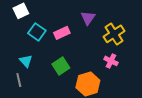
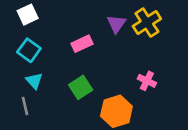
cyan square: (37, 32) -> (29, 50), moved
yellow cross: (114, 34) -> (147, 23), moved

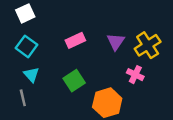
yellow cross: (147, 23) -> (148, 45), moved
purple triangle: (116, 24) -> (116, 42), moved

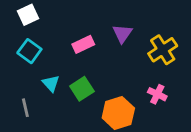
purple triangle: (116, 42) -> (122, 34), moved
cyan triangle: (31, 75) -> (51, 83), moved
pink cross: (135, 75) -> (157, 94), moved

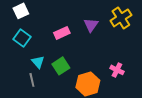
yellow cross: (163, 50) -> (121, 18), moved
gray line: (25, 108) -> (32, 80), moved

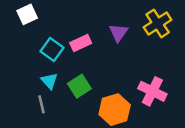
cyan square: (22, 38) -> (52, 50), moved
pink cross: (117, 70) -> (152, 91), size x1.5

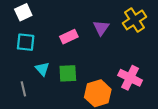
cyan square: (52, 50) -> (26, 42), moved, turned -30
green square: (79, 86) -> (68, 73), turned 30
gray line: (42, 104) -> (23, 89), moved

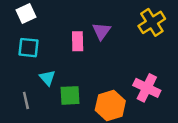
purple triangle: (101, 28) -> (101, 31), moved
pink rectangle: (69, 37) -> (78, 41), turned -66
green square: (68, 73) -> (70, 95), moved

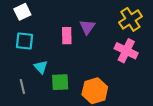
pink cross: (147, 88) -> (126, 51), moved

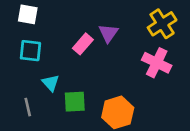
white square: (22, 12) -> (28, 14), turned 35
pink rectangle: (67, 36) -> (83, 44), turned 42

